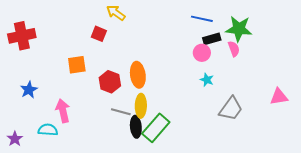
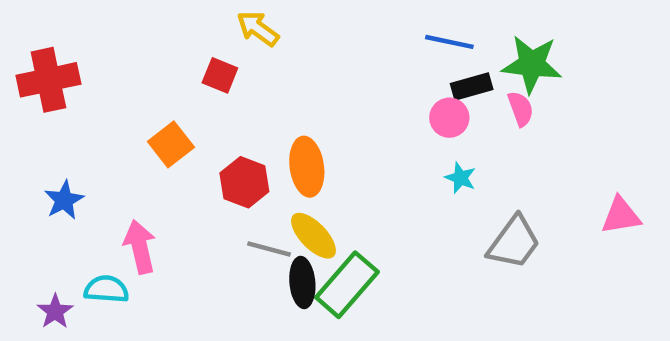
orange square: (77, 65) -> (171, 144), turned -30
yellow ellipse: (141, 106) -> (313, 236), turned -45
purple star: (15, 139) -> (55, 311), moved

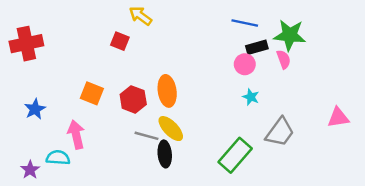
orange square: (171, 144) -> (92, 93), moved, turned -30
green rectangle: (347, 285) -> (235, 155), moved

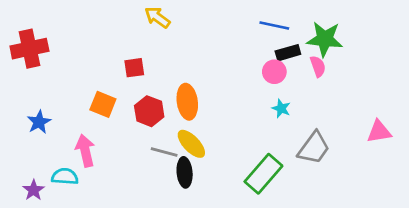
red square: (120, 41) -> (134, 68), moved, turned -30

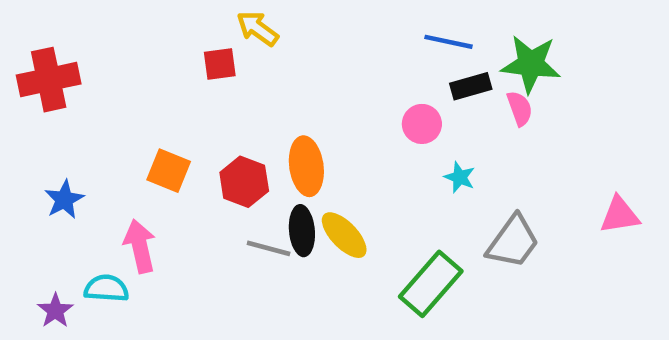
red square: (134, 68) -> (220, 64), moved
pink circle: (274, 72) -> (422, 124), moved
yellow ellipse: (191, 144) -> (344, 235), moved
black ellipse: (185, 172) -> (302, 231), moved

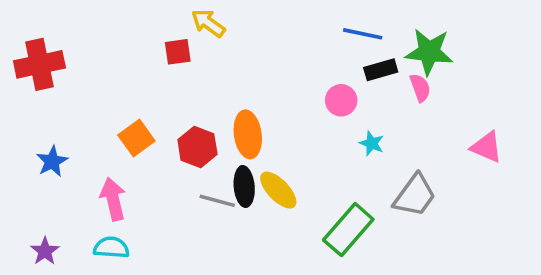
orange square: (169, 171) -> (136, 138), turned 32
pink triangle: (620, 215) -> (487, 147), moved, turned 32
cyan semicircle: (106, 288) -> (111, 248), moved

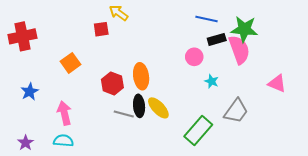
pink semicircle: (420, 88) -> (239, 50), size x1.8
orange square: (136, 138) -> (71, 63), moved

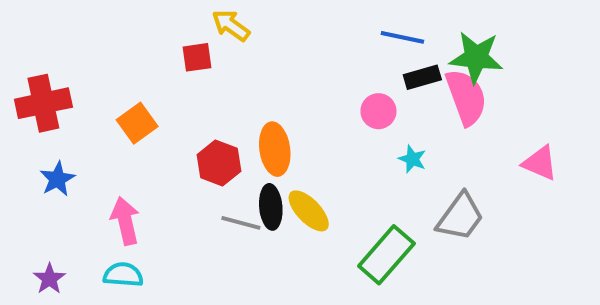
red cross: (22, 36) -> (43, 103), moved

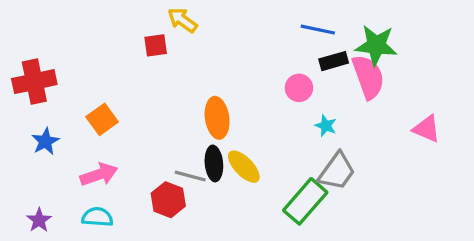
orange square: (137, 123) -> (102, 119), moved
red hexagon: (219, 163) -> (168, 200), moved
gray trapezoid: (460, 217) -> (337, 171), moved
pink arrow: (125, 221) -> (99, 174), turned 84

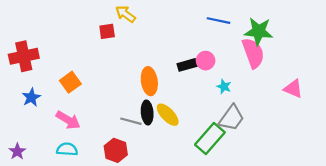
black rectangle: (334, 61) -> (187, 65), moved
pink arrow: (99, 174) -> (68, 120), turned 50
red hexagon: (168, 200) -> (116, 150), moved
purple star: (39, 220) -> (17, 151), moved

